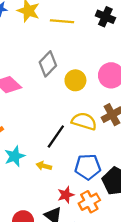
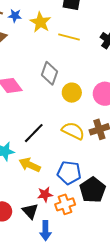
gray diamond: (48, 64) -> (50, 73), turned -35
black line: (56, 137) -> (34, 133), moved
yellow arrow: (44, 166) -> (30, 165), size x1.5

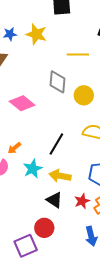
yellow line: (69, 37) -> (78, 55), moved
black triangle: (30, 211) -> (54, 200), moved

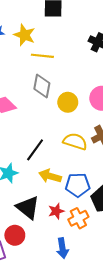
yellow line: (78, 55) -> (42, 56), moved
yellow arrow: (60, 176) -> (50, 176), moved
black triangle: (54, 200) -> (28, 207), size x1.4

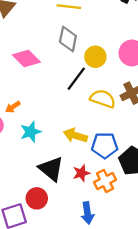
black line: (35, 150) -> (76, 79), moved

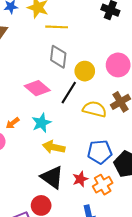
pink diamond: (26, 59) -> (37, 88), moved
cyan star: (31, 132) -> (41, 123), moved
yellow arrow: (75, 135) -> (54, 147), moved

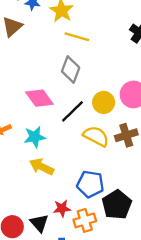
yellow circle: (85, 71) -> (104, 102), moved
black triangle: (52, 177) -> (39, 223), moved, size x0.7

